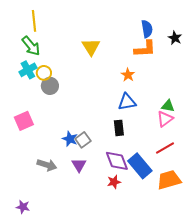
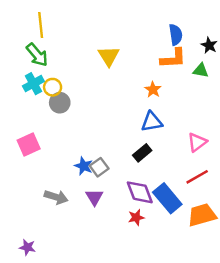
green triangle: (168, 106) -> (201, 70), moved
black rectangle: (119, 128) -> (142, 153), turned 56

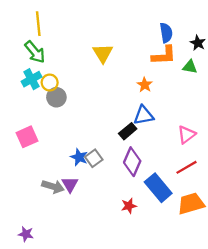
black rectangle: (142, 153) -> (128, 131), moved
purple diamond: (140, 192) -> (132, 162), moved, turned 44
purple triangle: (94, 197) -> (70, 184), moved

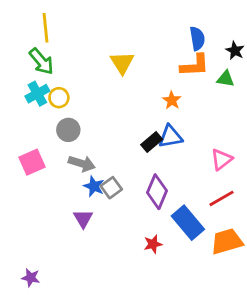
gray circle: (56, 97) -> (68, 130), moved
black rectangle: (128, 131) -> (152, 142), moved
gray arrow: (53, 187) -> (82, 163), moved

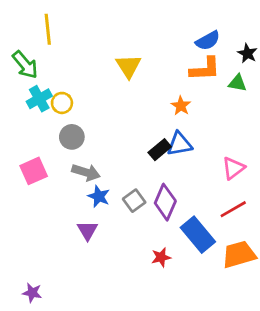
blue semicircle: (197, 39) -> (208, 41), turned 70
green arrow: (41, 61) -> (25, 65), moved
gray square: (111, 188) -> (134, 201), moved

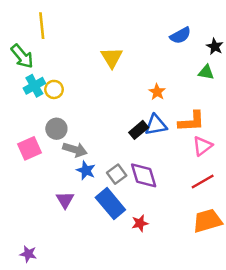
orange L-shape: (205, 69) -> (191, 121), moved
gray circle: (72, 137) -> (56, 129), moved
purple diamond: (165, 202) -> (144, 175), turned -40
purple triangle: (87, 230) -> (65, 200), moved
blue rectangle: (198, 235) -> (110, 204), moved

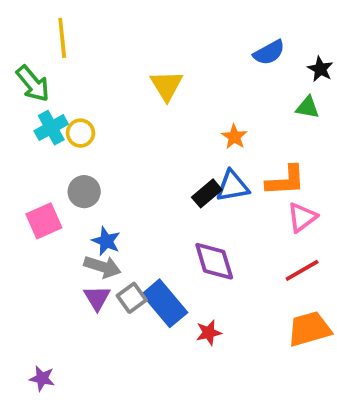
gray arrow: (75, 150) -> (102, 267), moved
blue star: (86, 170) -> (106, 241), moved
gray square: (117, 174) -> (132, 298), moved

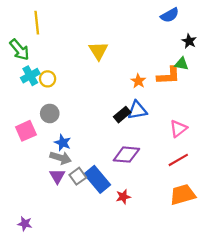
blue semicircle: (269, 52) -> (170, 15), moved
orange L-shape: (286, 181) -> (169, 76), moved
purple diamond: (214, 261) -> (126, 155), turned -68

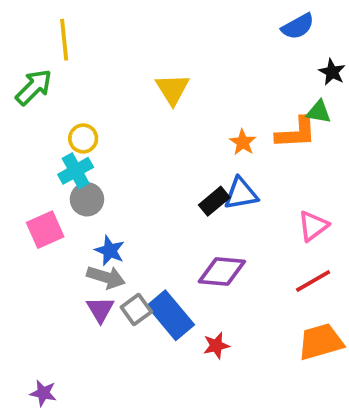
green arrow: (19, 50) -> (34, 87), turned -95
cyan cross: (30, 76) -> (76, 171), moved

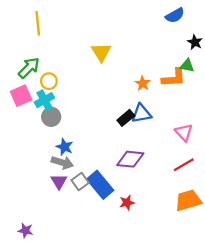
green arrow: (34, 87) -> (29, 68), moved
pink triangle: (313, 226) -> (184, 132), turned -36
pink square: (45, 230) -> (21, 96), moved

